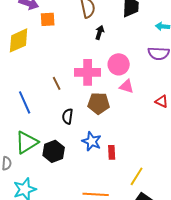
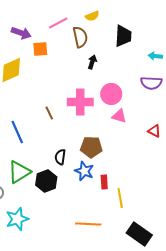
brown pentagon: (99, 103) -> (91, 147), moved
black semicircle: (68, 116) -> (60, 157), moved
yellow line: (137, 176) -> (120, 198), moved, turned -42

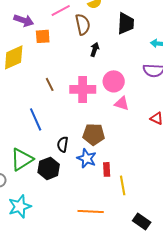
brown line: (49, 113) -> (50, 84), moved
blue line: (17, 132) -> (36, 119), moved
black rectangle: (139, 234) -> (142, 221), size x0.7

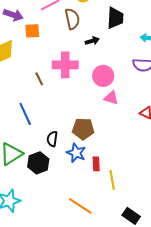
black arrow: (95, 49) -> (92, 41), moved, turned 56
pink cross: (83, 89) -> (65, 65), moved
orange line: (91, 211) -> (80, 206), turned 30

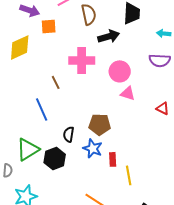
black arrow: (92, 41) -> (109, 36), size x1.5
brown line: (39, 79) -> (56, 82), moved

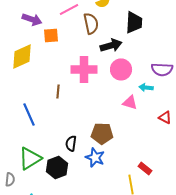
cyan arrow: (164, 33) -> (146, 87), moved
pink circle: (120, 71) -> (121, 69), moved
brown line: (56, 82) -> (58, 91), turned 32
blue line: (42, 109) -> (29, 114), moved
red rectangle: (113, 159) -> (145, 168), moved, turned -48

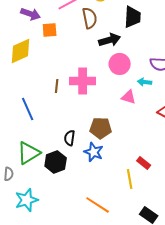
pink cross: (84, 69) -> (83, 81), moved

